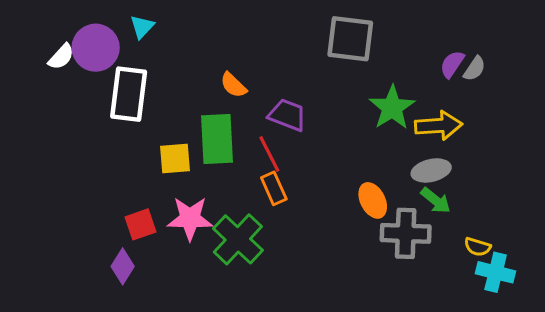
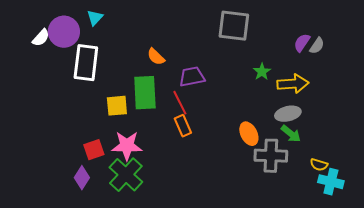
green star: (392, 108) -> (262, 72), size x0.6
purple trapezoid: (287, 115) -> (192, 77), turned -32
green cross: (238, 239) -> (126, 175), moved

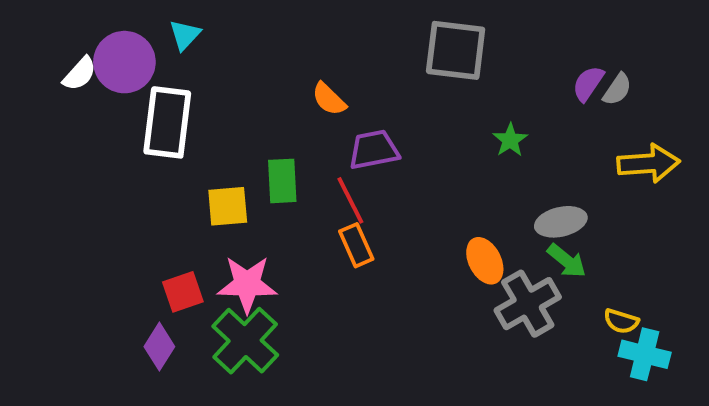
orange semicircle: (156, 57) -> (329, 99), moved
yellow arrow: (293, 84) -> (648, 163), moved
green rectangle: (145, 93) -> (282, 181), size x0.7
gray cross: (271, 156) -> (528, 304), turned -32

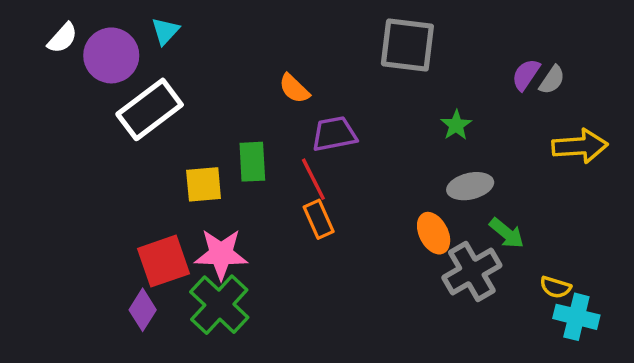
white semicircle: (80, 74) -> (62, 38), moved
white rectangle: (167, 122) -> (150, 109), turned 46
gray ellipse: (561, 222) -> (470, 186), moved
red square: (183, 292) -> (164, 261), size x1.4

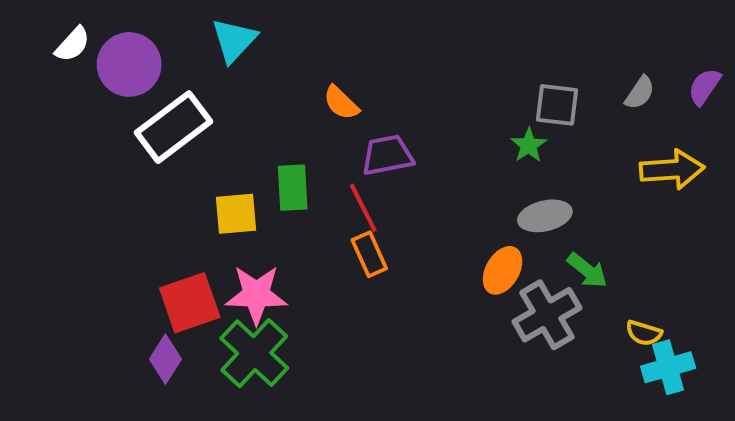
cyan triangle: (165, 31) -> (234, 40), moved, size x1.4
gray square: (407, 45) -> (557, 105), moved, size x0.7
purple semicircle: (526, 75) -> (704, 87), moved
orange ellipse: (434, 233) -> (503, 270), turned 57
cyan cross: (576, 317) -> (668, 367), turned -30

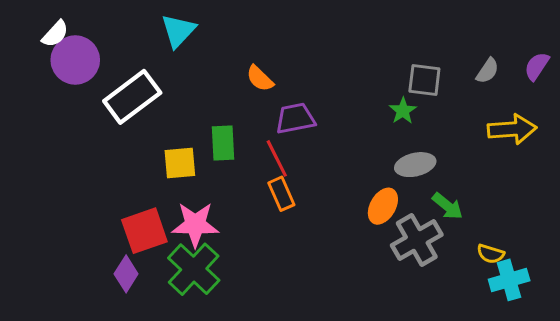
purple circle: (129, 64) -> (75, 60), moved

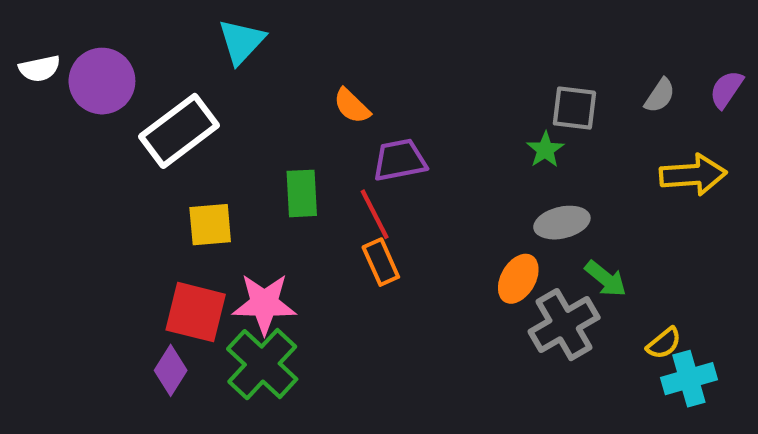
white semicircle: (55, 34) -> (40, 69), moved, turned 36
yellow square: (180, 163) -> (210, 225), moved
red square: (144, 231) -> (196, 312), turned 33
yellow semicircle: (491, 254) -> (664, 343), turned -56

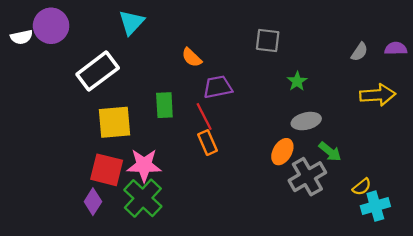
purple circle: (102, 81) -> (51, 26), moved
purple semicircle: (726, 89) -> (396, 48), turned 55
gray square: (574, 108) -> (268, 40), moved
yellow square: (210, 225) -> (115, 122), size x1.4

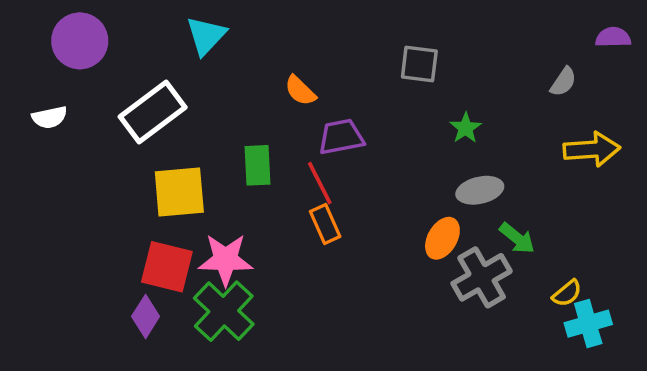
white semicircle: (22, 37) -> (50, 117), moved
purple semicircle: (396, 48) -> (613, 37), moved

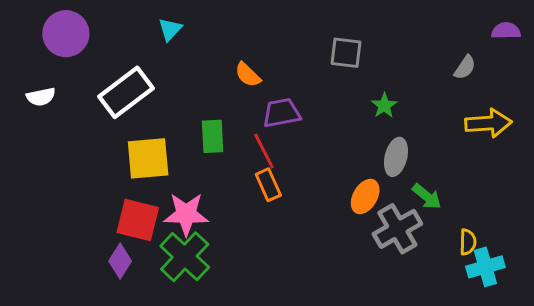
cyan triangle: (206, 36) -> (170, 29), size x0.7
gray ellipse: (480, 190) -> (396, 157), turned -63
yellow semicircle: (567, 293) -> (468, 242), turned -50

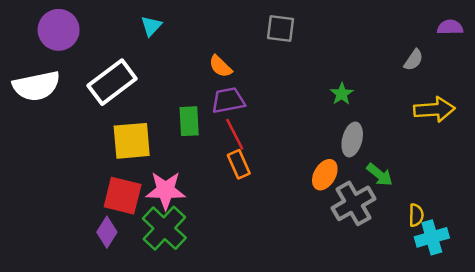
gray square: (346, 53) -> (280, 29), moved
white semicircle: (41, 97) -> (36, 86), size x1.8
purple trapezoid: (282, 113) -> (228, 100), moved

